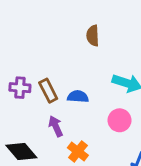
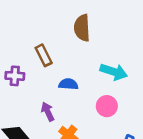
brown semicircle: (93, 36) -> (82, 28), size x1.4
brown rectangle: (48, 91) -> (44, 55), moved

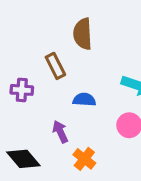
brown semicircle: (82, 28) -> (83, 34), moved

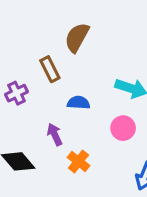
brown semicircle: (83, 34) -> (77, 37), turned 32
purple cross: (22, 90) -> (16, 93), turned -30

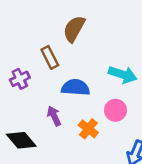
blue semicircle: (79, 103) -> (75, 87), size x1.4
orange cross: (79, 161) -> (88, 129), moved

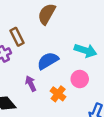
brown rectangle: (50, 57) -> (17, 37), moved
blue semicircle: (75, 87) -> (48, 61), turned -35

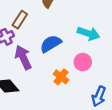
brown rectangle: (17, 37) -> (20, 20), turned 60
purple arrow: (31, 84) -> (23, 57), moved, size x1.5

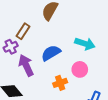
orange cross: (61, 77) -> (60, 83), turned 32

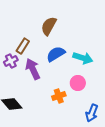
blue semicircle: (51, 53) -> (56, 54), moved
purple arrow: (26, 65) -> (33, 69), moved

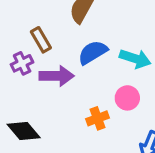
brown rectangle: (23, 46) -> (41, 40), turned -63
purple arrow: (33, 69) -> (57, 76), turned 115

